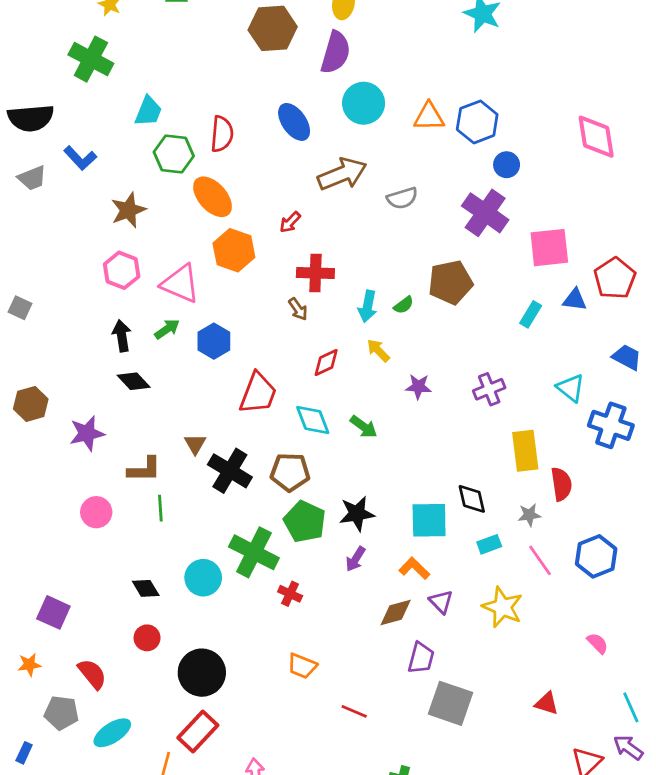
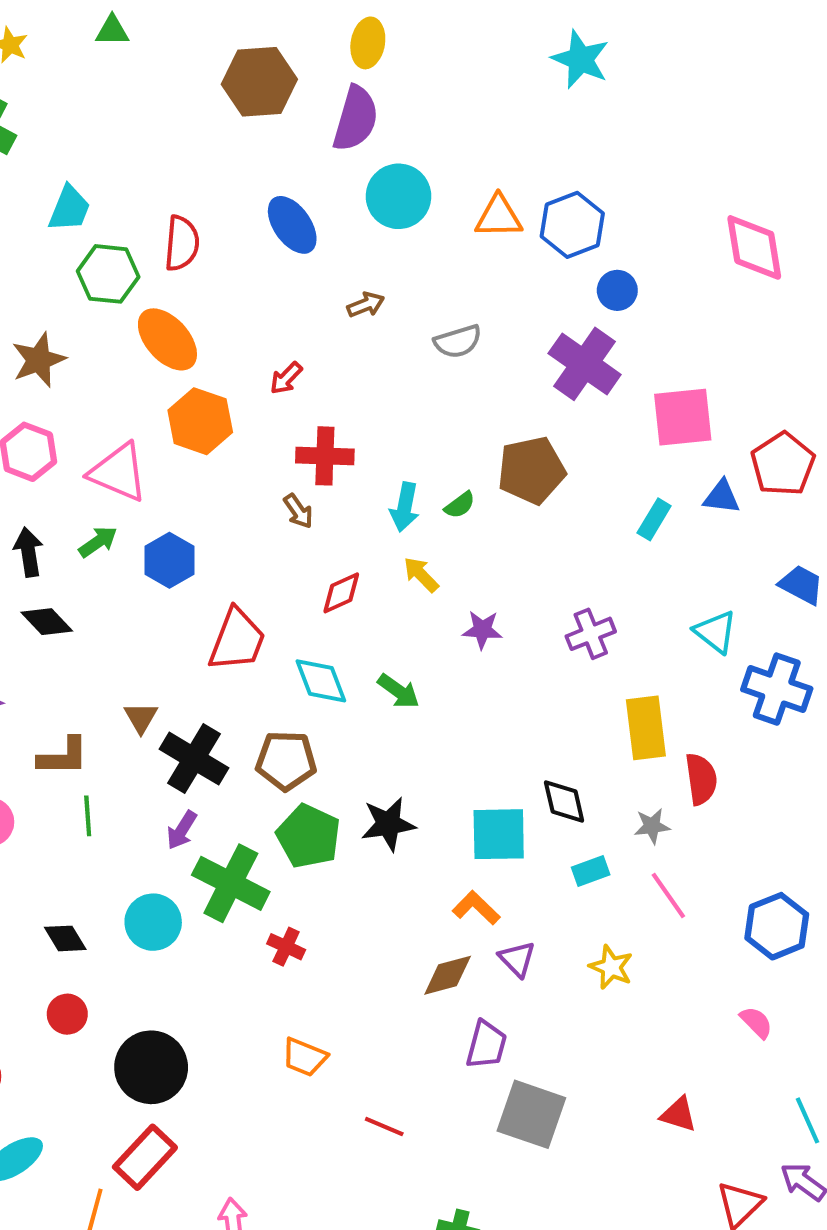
brown arrow: (342, 174) -> (366, 305), size x0.5
blue hexagon: (596, 556) -> (777, 926), moved
purple arrow: (356, 559) -> (182, 830), moved
yellow star: (503, 607) -> (611, 967), size x0.7

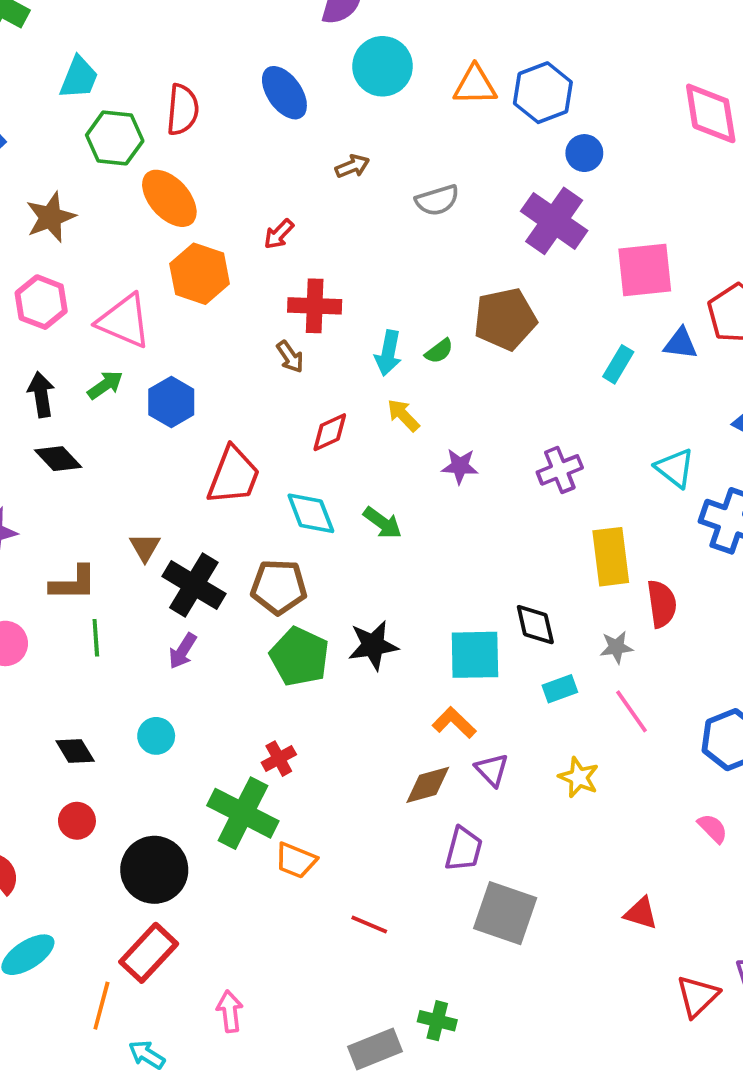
green cross: (231, 883) -> (243, 813), moved
cyan circle: (153, 922) -> (156, 736), size x0.7
red cross: (286, 947) -> (279, 759), turned 36

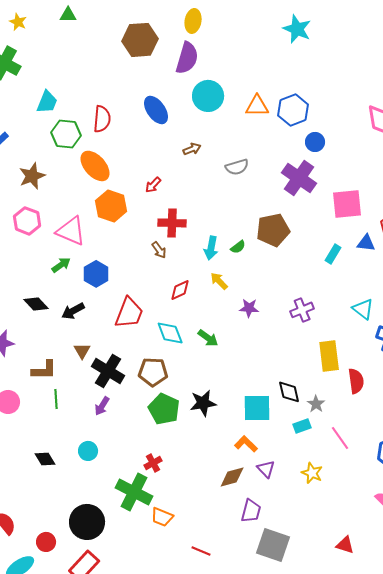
black arrow: (41, 394) -> (73, 311), moved, turned -110
gray star: (616, 647) -> (316, 404), moved, turned -30
red circle: (77, 821) -> (46, 542), moved

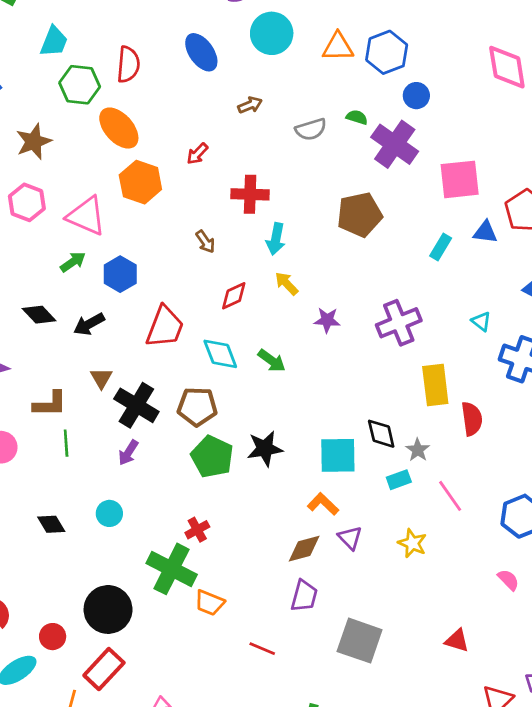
red cross: (172, 223) -> (250, 194), moved
green semicircle: (238, 247) -> (357, 117), moved, turned -126
cyan triangle: (363, 309) -> (481, 321), size x0.7
purple cross: (302, 310) -> (399, 323), size x1.4
purple trapezoid: (251, 511) -> (304, 596), moved

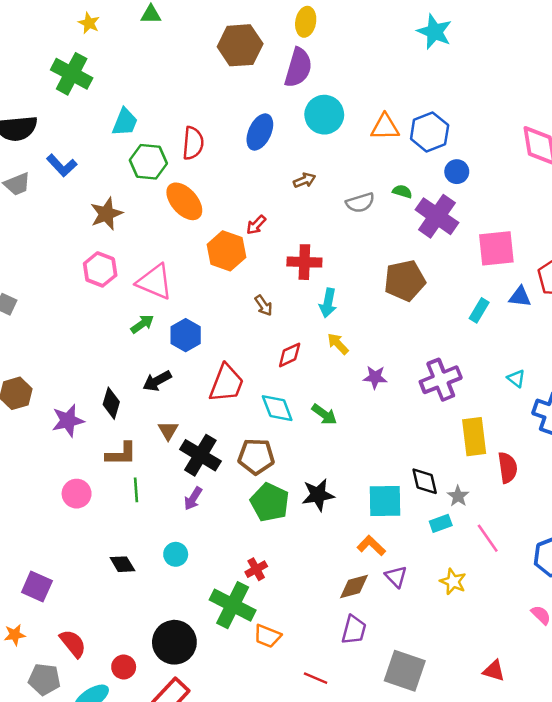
blue ellipse: (201, 52) -> (260, 132), turned 60
orange hexagon: (140, 182) -> (226, 251), moved
black diamond: (39, 315) -> (111, 403), moved, turned 60

